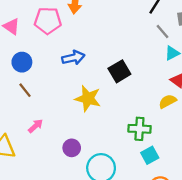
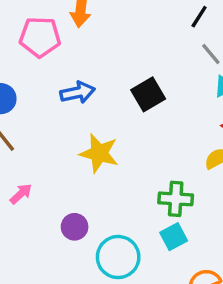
black square: (119, 71) -> (148, 94), moved
cyan square: (150, 155) -> (174, 237), moved

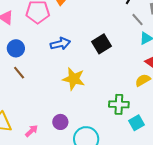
pink arrow: (21, 194) -> (32, 131), moved
cyan square: (174, 237) -> (137, 123), moved

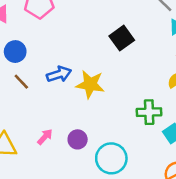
blue arrow: (60, 44) -> (59, 74), moved
pink arrow: (32, 131) -> (45, 137), moved

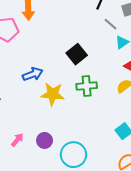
blue arrow: (59, 74) -> (33, 74), moved
green cross: (149, 112) -> (87, 86), moved

